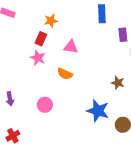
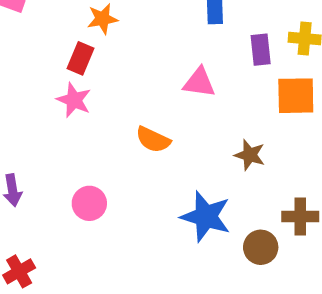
pink triangle: (71, 47) -> (199, 83), moved
orange semicircle: (65, 74) -> (153, 140), moved

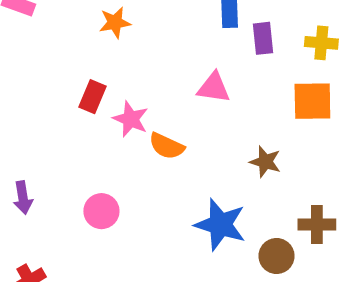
purple rectangle: (261, 50) -> (263, 38), moved
red rectangle: (81, 58) -> (92, 97), moved
pink star: (74, 100) -> (131, 119), moved

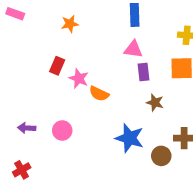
purple rectangle: (263, 38) -> (143, 72), moved
pink triangle: (214, 88) -> (133, 49), moved
purple arrow: (23, 198) -> (27, 128), moved, turned 102

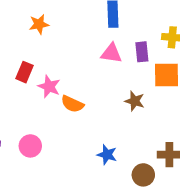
purple rectangle: (143, 72) -> (142, 52), moved
brown star: (155, 103) -> (135, 101), moved
blue star: (130, 138) -> (107, 155), size x0.6

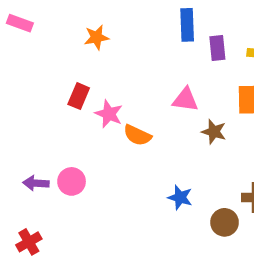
purple rectangle: (142, 52) -> (217, 48), moved
pink triangle: (111, 53) -> (185, 100), moved
pink circle: (30, 146) -> (72, 181), moved

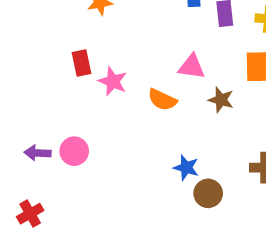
red rectangle: (79, 96) -> (82, 63), turned -35
orange semicircle: (137, 135) -> (162, 100), moved
brown circle: (225, 222) -> (208, 193), moved

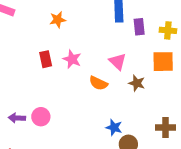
pink triangle: (192, 67) -> (118, 62), turned 36
pink star: (113, 81) -> (72, 59), moved

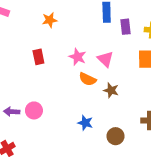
pink star: (72, 59) -> (78, 57), moved
brown star: (137, 83) -> (111, 90), moved
blue star: (114, 127) -> (85, 123), moved

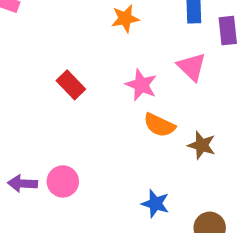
orange star: (50, 20) -> (125, 18), moved
red rectangle: (38, 57) -> (71, 85), turned -32
pink triangle: (105, 59) -> (192, 67), moved

